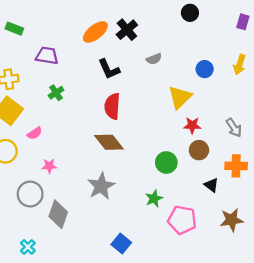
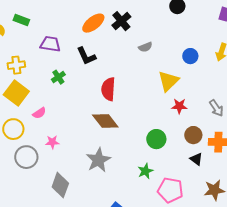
black L-shape: (109, 69) -> (86, 56), moved
brown circle: (199, 150) -> (193, 135), moved
gray circle: (30, 194) -> (26, 157), moved

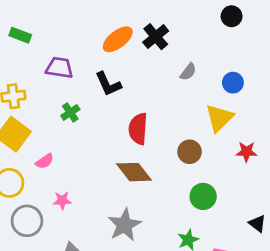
gray semicircle: (145, 47) -> (188, 72), turned -32
blue circle: (190, 56) -> (233, 83), moved
red star: (179, 106) -> (246, 152), moved
brown circle: (193, 135) -> (190, 152), moved

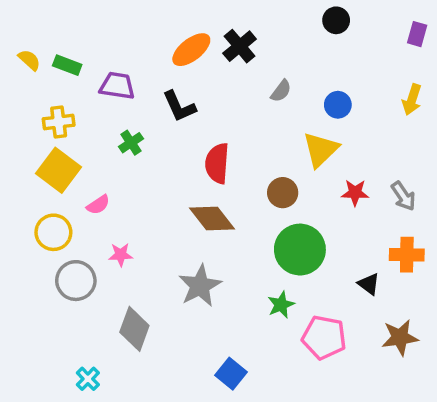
green rectangle: (20, 35) -> (67, 65), moved
green circle: (203, 196) -> (300, 250), size x1.5

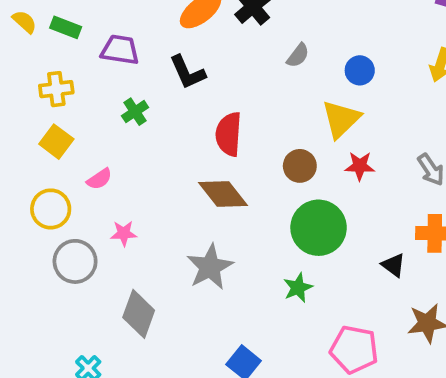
yellow square: (59, 170) -> (56, 142), size x0.7
red star: (355, 193) -> (360, 166), moved
pink pentagon: (324, 337) -> (354, 349), moved

